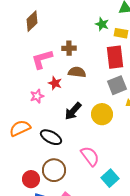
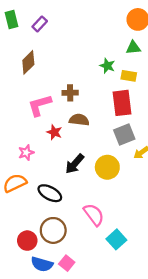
pink star: (37, 96) -> (26, 153), moved

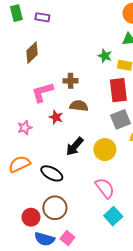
purple rectangle: (40, 24) -> (42, 17), turned 56
pink star: (26, 153) -> (25, 128), moved
pink semicircle: (94, 215) -> (105, 188), moved

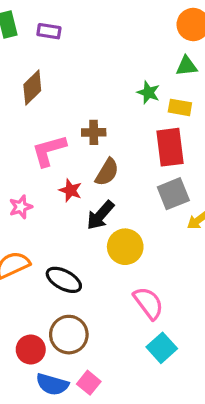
brown semicircle: (79, 106) -> (107, 172), turned 114
black arrow: (75, 146) -> (100, 215), moved
yellow circle: (105, 150) -> (125, 247), moved

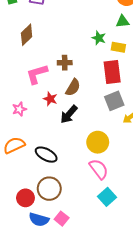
yellow circle: (125, 247) -> (98, 142), moved

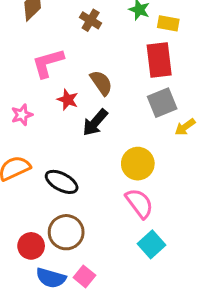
brown cross: (65, 63) -> (91, 20), moved, turned 32
brown semicircle: (73, 87) -> (101, 83), turned -66

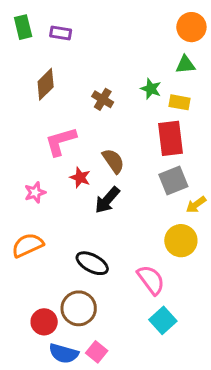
yellow circle: (138, 164) -> (181, 241), moved
black ellipse: (62, 182) -> (92, 263), moved

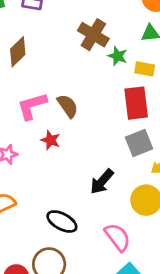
brown cross: (103, 99) -> (93, 35), moved, size x1.5
brown semicircle: (113, 161) -> (68, 106), moved
black arrow: (107, 200) -> (102, 182), moved

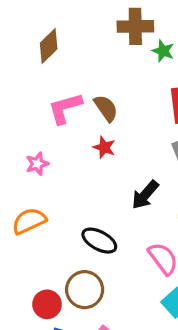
brown cross: (93, 35) -> (135, 26), turned -32
red star: (51, 140) -> (104, 147), moved

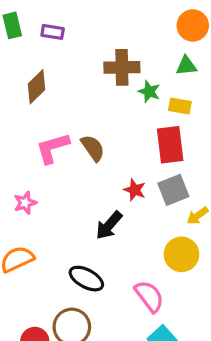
red star: (104, 147) -> (135, 190), moved
black arrow: (145, 195) -> (109, 225), moved

